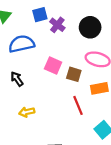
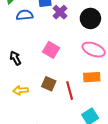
blue semicircle: (21, 44) -> (25, 15), moved, size x0.7
brown square: (74, 74) -> (49, 84), moved

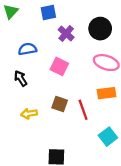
purple cross: (60, 12) -> (66, 33), moved
blue semicircle: (25, 15) -> (27, 49), moved

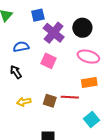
purple cross: (66, 33) -> (54, 33), size x1.5
brown square: (60, 104) -> (50, 101), moved
red line: (83, 110) -> (70, 97), turned -66

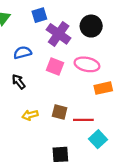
pink ellipse: (88, 57) -> (87, 64), moved
red line: (70, 97) -> (83, 120), moved
cyan square: (91, 119) -> (98, 139), moved

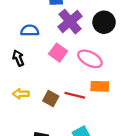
red line: (83, 120) -> (75, 95), moved

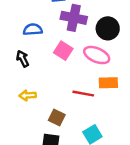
purple cross: (70, 22) -> (74, 18), turned -35
black circle: (104, 22) -> (108, 28), moved
brown square: (51, 99) -> (57, 118), moved

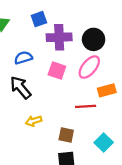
pink ellipse: (97, 55) -> (89, 67), turned -60
black arrow: (23, 59) -> (21, 88), size x1.5

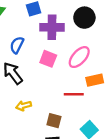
black circle: (94, 39) -> (84, 18), moved
blue semicircle: (23, 58) -> (17, 45), turned -49

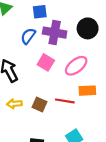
blue semicircle: (17, 45) -> (28, 36), moved
brown square: (54, 121) -> (39, 105), moved

